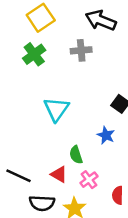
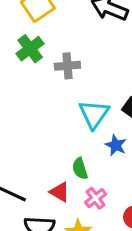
gray cross: (81, 50) -> (67, 66), moved
cyan triangle: (56, 109) -> (94, 114), moved

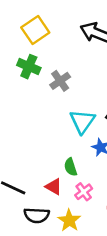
green cross: (30, 49) -> (29, 67), turned -30
gray cross: (67, 66) -> (60, 81), turned -30

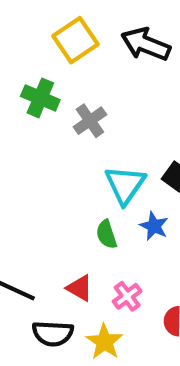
yellow square: (35, 30) -> (75, 40), moved
green semicircle: (71, 167) -> (106, 234), moved

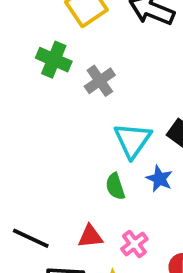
red triangle: (80, 288) -> (90, 236), turned -36

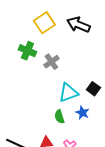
cyan triangle: (133, 140) -> (68, 93), turned 35

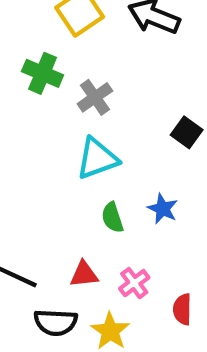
black square: (93, 89) -> (187, 132), moved
cyan triangle: (68, 93) -> (97, 159), moved

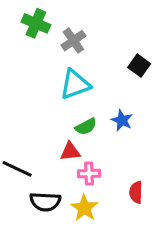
green semicircle: (112, 218) -> (86, 127), turned -100
red triangle: (84, 274) -> (70, 152), moved
pink cross: (134, 283) -> (89, 174), moved, turned 35

